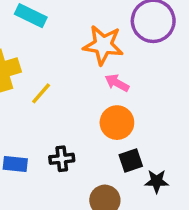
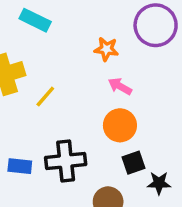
orange star: (103, 45) -> (106, 49), size x0.6
black cross: (62, 159) -> (66, 161), size x1.6

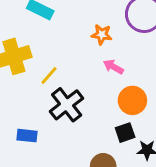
orange circle: (120, 125) -> (132, 100), moved
black cross: (66, 161) -> (67, 105), moved, turned -32

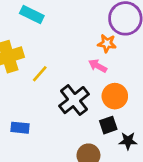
orange star: (102, 35) -> (107, 43), moved
black cross: (67, 105) -> (74, 100), moved

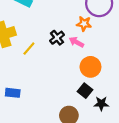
black cross: (74, 100) -> (57, 38), moved, size x0.6
black square: (108, 125) -> (85, 91), turned -32

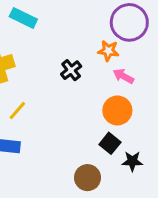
pink arrow: (76, 42) -> (123, 76), moved
yellow line: (29, 49) -> (17, 110), moved

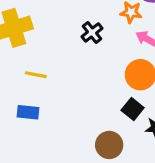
yellow line: (17, 110) -> (36, 75), turned 60

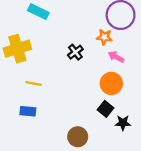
brown circle: (109, 145) -> (78, 137), moved

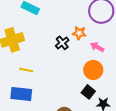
orange star: (104, 37) -> (79, 33), moved
blue rectangle: (28, 111) -> (21, 94), size x1.5

